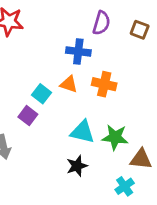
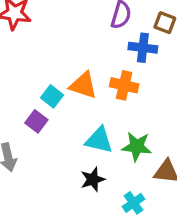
blue cross: (78, 52) -> (143, 48), moved
orange triangle: (69, 84) -> (83, 85), size x1.4
cyan cross: (125, 186) -> (134, 203), moved

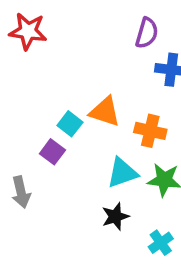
orange cross: (124, 85) -> (150, 131), moved
cyan triangle: (99, 140) -> (122, 173), turned -32

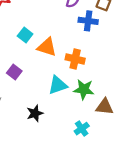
cyan square: (70, 124) -> (25, 35), moved
black star: (115, 216) -> (35, 113), moved

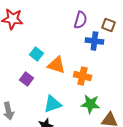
purple square: (14, 72) -> (26, 79), moved
cyan triangle: (58, 85) -> (52, 104), moved

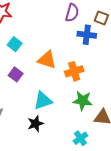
cyan square: (36, 54) -> (15, 44), moved
orange cross: (82, 76) -> (74, 71), turned -30

